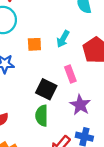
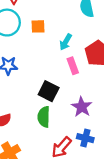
orange square: (34, 44) -> (38, 26), moved
pink rectangle: (70, 74) -> (73, 66), moved

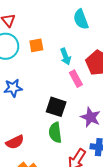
cyan arrow: (66, 42) -> (65, 56), turned -42

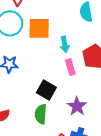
orange square: (36, 45) -> (39, 28), size x1.6

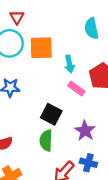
pink rectangle: (70, 67) -> (76, 89), turned -35

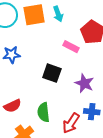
cyan arrow: (69, 64) -> (58, 14), moved
green semicircle: (46, 140) -> (43, 112), moved

